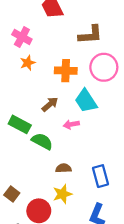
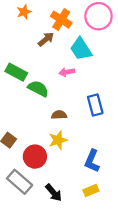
orange cross: (66, 71) -> (61, 20), turned 30
brown arrow: (50, 104) -> (46, 39), moved
blue rectangle: (100, 176) -> (95, 105), moved

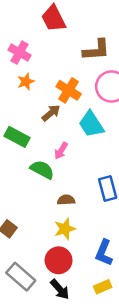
green rectangle: (16, 72) -> (17, 137), moved
pink arrow: (67, 72) -> (61, 151), moved, turned -48
red circle: (35, 157) -> (59, 260), moved

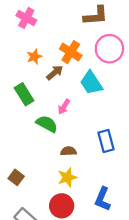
orange star: (26, 81) -> (34, 57), moved
green rectangle: (17, 137) -> (24, 94), turned 30

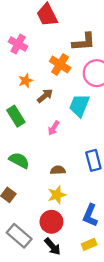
orange cross: (71, 52) -> (60, 64), moved
cyan trapezoid: (91, 83) -> (79, 105), turned 55
green semicircle: (47, 124) -> (19, 160), moved

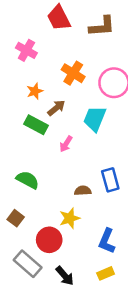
brown L-shape: (84, 42) -> (102, 26), moved
green rectangle: (16, 116) -> (36, 125), moved, turned -30
brown semicircle: (58, 170) -> (83, 191), moved
red circle: (51, 222) -> (49, 240), moved

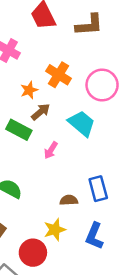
orange star: (35, 91) -> (29, 90), moved
cyan trapezoid: (95, 119) -> (82, 123), turned 108
blue L-shape: (107, 241) -> (94, 236), moved

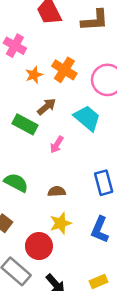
orange star: (29, 90) -> (34, 75), moved
brown semicircle: (69, 200) -> (57, 192), moved

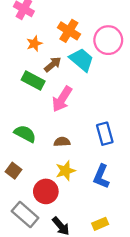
orange star: (34, 75) -> (34, 44), moved
cyan trapezoid: (87, 118) -> (82, 60), moved
pink arrow: (57, 145) -> (62, 99), size x1.6

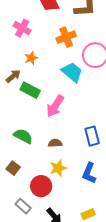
orange cross: (69, 31) -> (66, 37), moved, turned 36
brown arrow: (53, 64) -> (13, 76), moved
gray rectangle: (25, 215) -> (23, 206), size x0.7

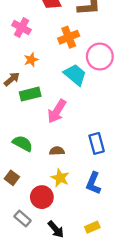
green rectangle: (30, 90) -> (30, 94), turned -42
yellow star: (58, 168) -> (60, 178), turned -30

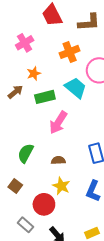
pink cross: (21, 28) -> (25, 43), turned 30
green rectangle: (30, 94) -> (45, 97), moved
green semicircle: (23, 143) -> (26, 153), turned -90

